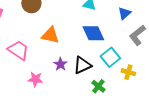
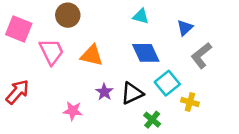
pink trapezoid: (18, 50) -> (51, 52), moved, turned 30

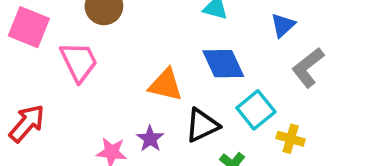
orange triangle: (92, 55) -> (166, 85), moved
purple star: (104, 92) -> (150, 139), moved

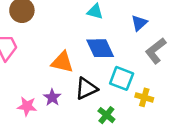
cyan square: (256, 110) -> (122, 78), turned -30

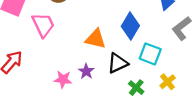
blue diamond: (100, 48) -> (130, 26), turned 56
yellow cross: (144, 97) -> (168, 82), moved, turned 35

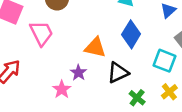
cyan square: (150, 54) -> (165, 61), moved
purple star: (86, 71) -> (78, 73), moved
pink star: (63, 79) -> (62, 89), turned 30

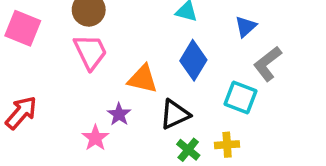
pink trapezoid: (41, 33) -> (90, 52), moved
yellow cross: (169, 92) -> (227, 145), moved, turned 35
green cross: (137, 98) -> (188, 150), moved

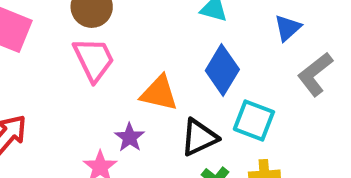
cyan square: (241, 97) -> (254, 120), moved

